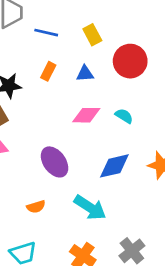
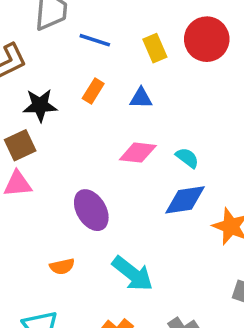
red circle: (130, 61) -> (207, 39), moved
blue diamond: (114, 166) -> (185, 200), moved

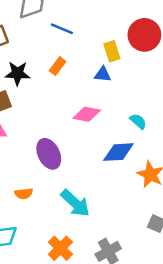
yellow rectangle: (155, 48) -> (112, 51), moved
blue triangle: (141, 98) -> (103, 74), moved
cyan semicircle: (187, 158) -> (138, 121), moved

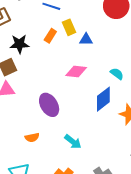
yellow rectangle: (112, 51) -> (69, 27), moved
blue diamond: (118, 152) -> (103, 99), turned -30
cyan arrow: (75, 203) -> (73, 142), size x0.7

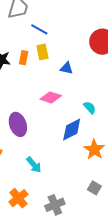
yellow rectangle: (69, 27) -> (42, 52), moved
orange rectangle: (50, 36) -> (24, 58), moved, turned -32

